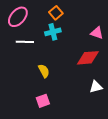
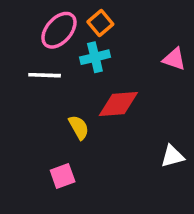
pink ellipse: (18, 17) -> (59, 30), moved
red diamond: (88, 58) -> (118, 104), moved
pink square: (43, 101) -> (63, 176), moved

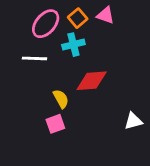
pink triangle: (174, 59) -> (105, 15), moved
pink square: (63, 176) -> (55, 124), moved

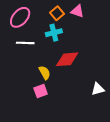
pink ellipse: (46, 24) -> (20, 17), moved

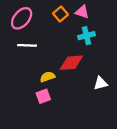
cyan cross: (54, 33) -> (86, 36), moved
yellow semicircle: (45, 73) -> (48, 77), turned -80
white triangle: (98, 89) -> (101, 83), moved

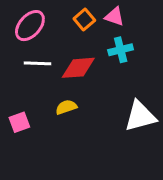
red diamond: (71, 63) -> (78, 68), moved
white triangle: (101, 83) -> (140, 116), size x1.6
pink square: (43, 96) -> (19, 122), moved

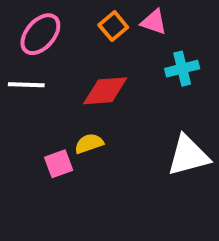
cyan cross: (121, 50) -> (182, 69), moved
white line: (38, 63) -> (26, 85), moved
pink square: (19, 122) -> (59, 164), moved

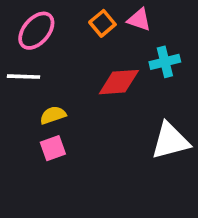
red diamond: (105, 91) -> (119, 82), moved
yellow semicircle: (89, 143) -> (53, 115), moved

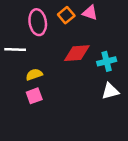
pink ellipse: (36, 31) -> (38, 22), moved, turned -50
cyan cross: (165, 62) -> (107, 61), moved
white triangle: (170, 141) -> (110, 91), size x0.7

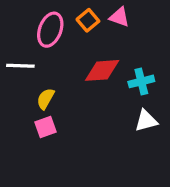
pink ellipse: (38, 22) -> (50, 30), turned 30
yellow semicircle: (34, 74) -> (46, 99), turned -42

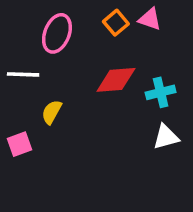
pink triangle: (119, 17) -> (150, 19), moved
orange square: (88, 20) -> (116, 23), moved
pink square: (46, 127) -> (19, 144), moved

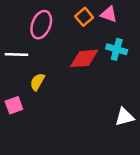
cyan cross: (161, 92) -> (117, 49), moved, turned 30
white triangle: (166, 137) -> (124, 117), moved

